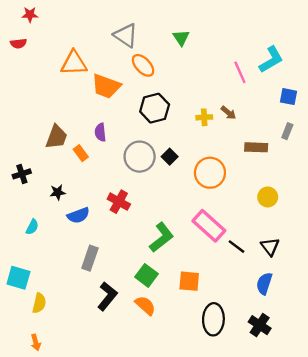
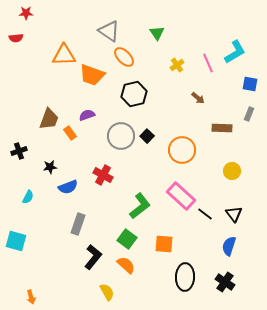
yellow cross: (204, 117) -> (177, 65), moved, turned -32
purple semicircle: (100, 132) -> (87, 115), turned 77
yellow semicircle: (39, 303) -> (107, 292), moved, turned -42

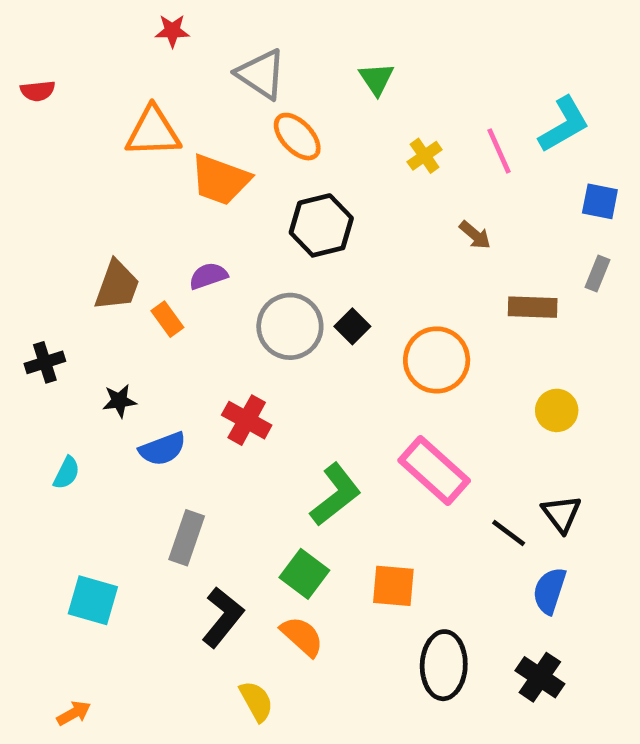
red star: (26, 13) -> (172, 31), moved
black line: (205, 214) -> (509, 533), moved
cyan square: (16, 241) -> (93, 600), moved
orange arrow: (31, 297) -> (74, 713), turned -104

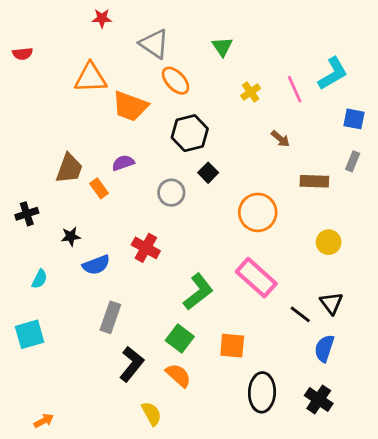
gray circle: (290, 326) -> (171, 193), size x0.7
black square: (352, 326) -> (208, 173), moved
cyan square: (93, 600) -> (30, 334), moved, turned -32

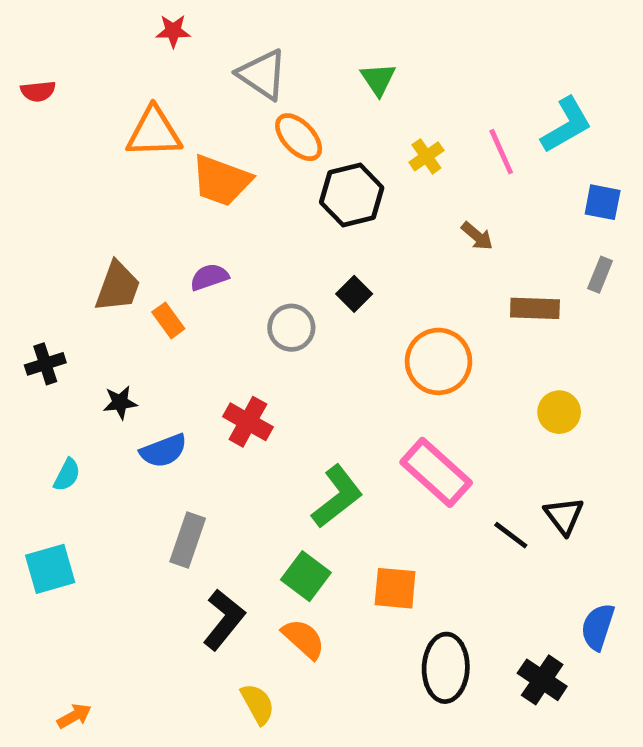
black hexagon: (190, 133) -> (352, 195), moved
blue semicircle: (324, 348) -> (598, 627), moved

